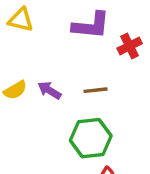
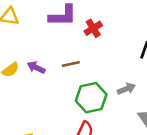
green hexagon: (91, 138) -> (91, 98), moved

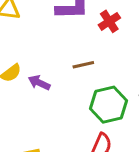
purple arrow: (36, 67) -> (39, 83), moved

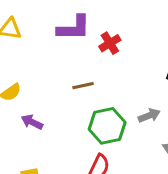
purple arrow: (39, 83) -> (32, 122), moved

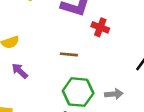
red cross: (110, 43) -> (100, 27), turned 36

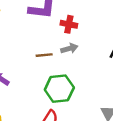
gray arrow: (114, 94) -> (69, 48), moved

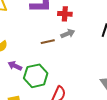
green hexagon: (59, 89) -> (36, 76), moved

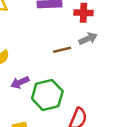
purple arrow: (15, 66) -> (20, 82), turned -48

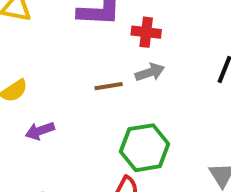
green hexagon: (47, 95) -> (145, 148), moved

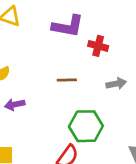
gray arrow: (150, 72) -> (116, 84), moved

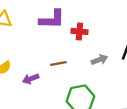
purple arrow: (15, 105) -> (31, 79), moved

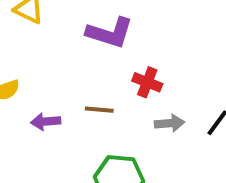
red cross: (79, 31) -> (147, 82), moved

